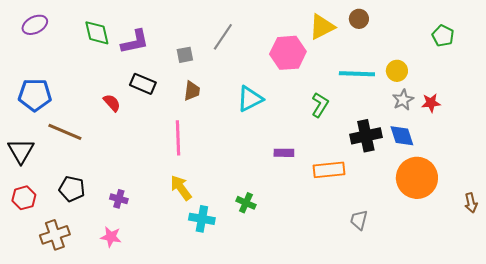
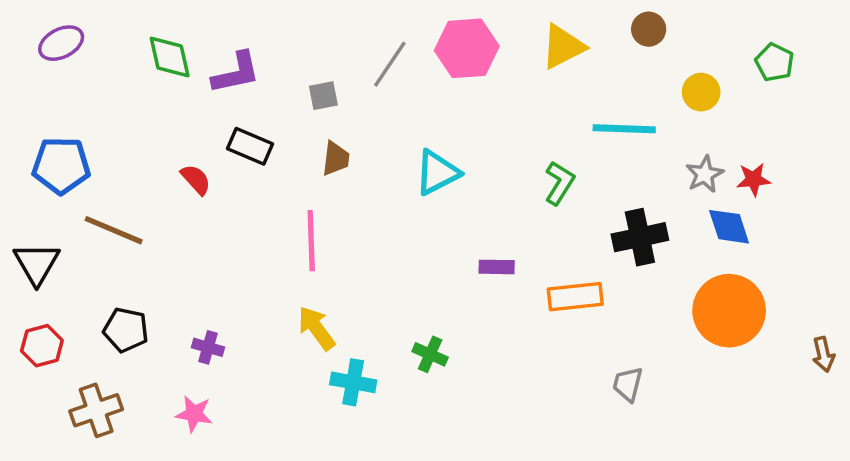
brown circle: (359, 19) -> (649, 29), moved
pink hexagon: (288, 53) -> (467, 48), moved
yellow circle: (397, 71) -> (701, 92), moved
blue diamond: (402, 136) -> (729, 227), moved

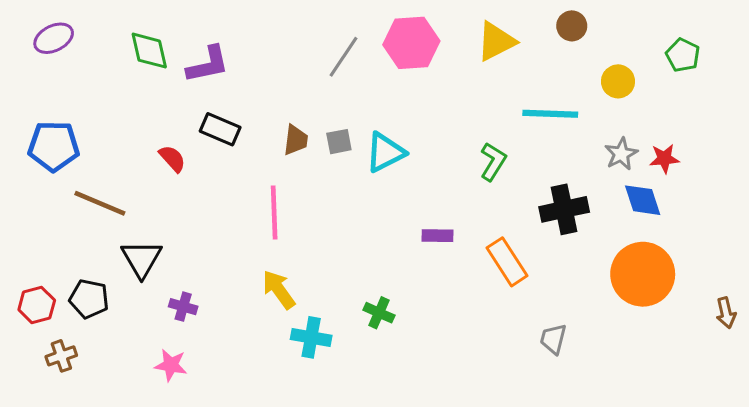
gray square: (323, 96) -> (339, 142), moved
black triangle: (37, 263) -> (142, 259), moved
orange rectangle: (575, 297) -> (507, 262), turned 63
black pentagon: (126, 330) -> (89, 299), moved
brown cross: (96, 410) -> (61, 356), moved, size x0.7

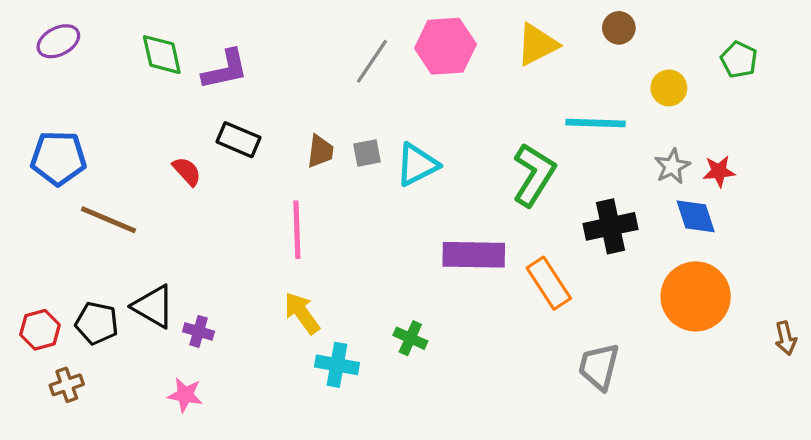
green L-shape: (493, 162) -> (534, 175), size x1.5
purple rectangle: (438, 236) -> (474, 255), size x1.8
black triangle: (142, 259) -> (153, 306), moved, turned -30
gray trapezoid: (553, 339) -> (599, 367), size x1.4

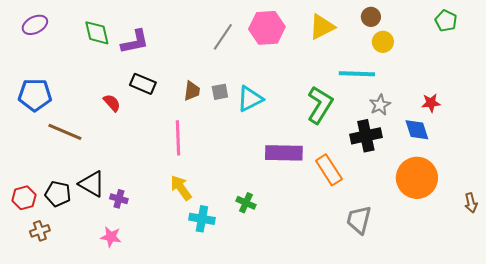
green pentagon: (739, 60) -> (446, 21), moved
yellow circle: (669, 88) -> (383, 42), moved
gray star: (672, 166) -> (380, 105), moved

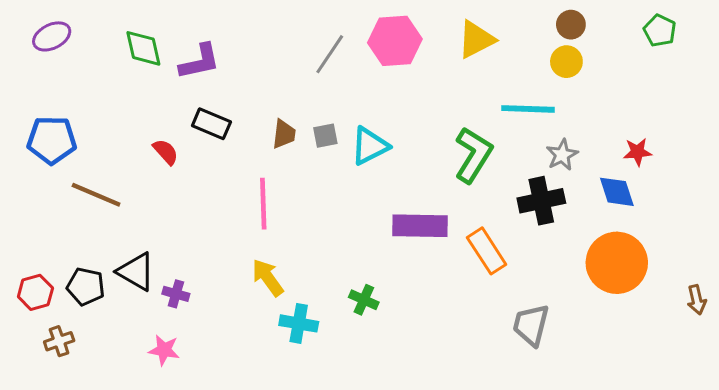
brown circle: (371, 17) -> (571, 25), moved

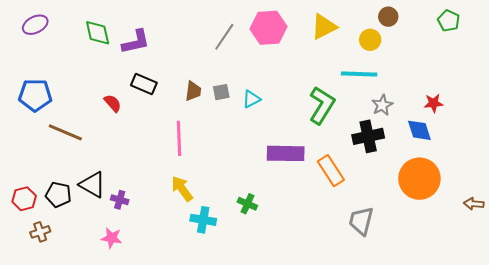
yellow circle: (566, 62) -> (370, 40), moved
cyan triangle: (370, 146) -> (251, 99), size x0.7
brown arrow: (697, 300) -> (474, 204), turned 108

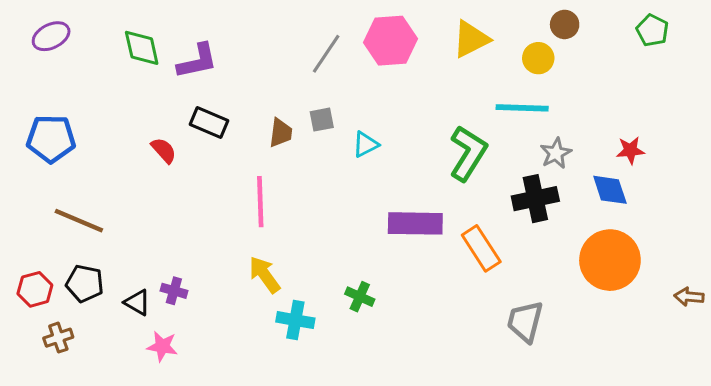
gray square: (221, 92) -> (322, 120), moved
brown line: (65, 132) -> (79, 221), moved
black triangle: (93, 185) -> (137, 302), moved, size x0.7

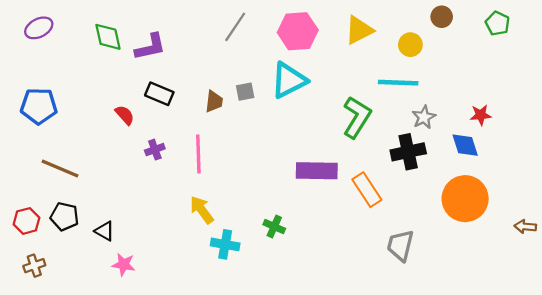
brown circle: (565, 24) -> (442, 17), moved
gray line: (326, 54) -> (235, 27), moved
cyan triangle: (366, 144) -> (289, 80), moved, size x1.8
purple cross: (174, 291) -> (155, 150), moved, turned -36
brown cross: (58, 338) -> (34, 266), moved

